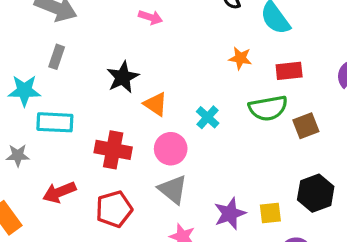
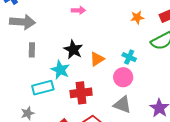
cyan star: (24, 91) -> (60, 70), moved, turned -30
orange triangle: (156, 104) -> (97, 59), turned -49
pink circle: (171, 149) -> (123, 77), moved

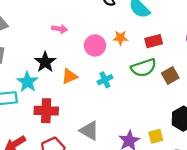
pink arrow: (78, 10) -> (60, 29), moved
cyan cross: (129, 57) -> (105, 80), turned 32
pink circle: (123, 77) -> (95, 45), moved

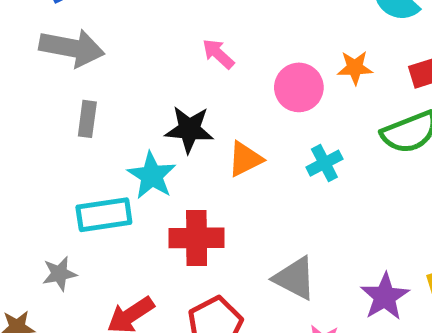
pink arrow: (60, 29) -> (218, 54), turned -144
black star: (45, 62) -> (189, 129), turned -30

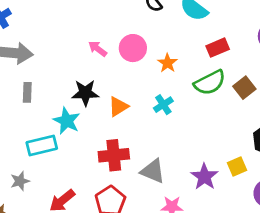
orange star: (355, 68) -> (167, 63), moved, turned -30
pink circle: (299, 87) -> (133, 48), moved
red cross: (197, 238) -> (114, 155), moved

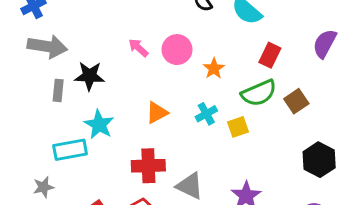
red rectangle: (218, 48) -> (270, 55), turned -45
black star: (85, 93) -> (89, 76), moved
yellow square: (237, 166) -> (238, 127), moved

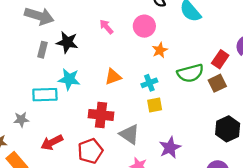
pink circle: (177, 50) -> (144, 26), moved
red rectangle: (270, 55) -> (220, 59), moved
cyan star: (99, 125) -> (69, 79), turned -30
yellow square: (238, 127) -> (155, 105), moved

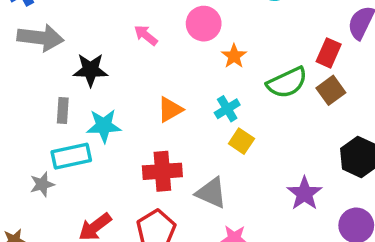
gray rectangle: (42, 50) -> (63, 110), moved
yellow square: (155, 105) -> (241, 141), turned -35
gray star: (21, 119) -> (42, 184), moved
purple star: (170, 148) -> (304, 193), moved

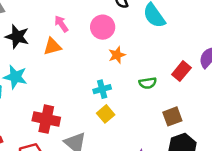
green semicircle: (287, 83) -> (148, 83), size x0.6
brown square: (331, 90) -> (172, 116), moved
orange triangle: (170, 110) -> (52, 46), moved

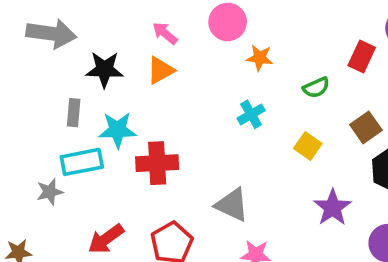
orange star: (117, 55) -> (260, 58), turned -30
yellow square: (106, 114) -> (308, 146), moved
red cross: (46, 119) -> (157, 163), moved

